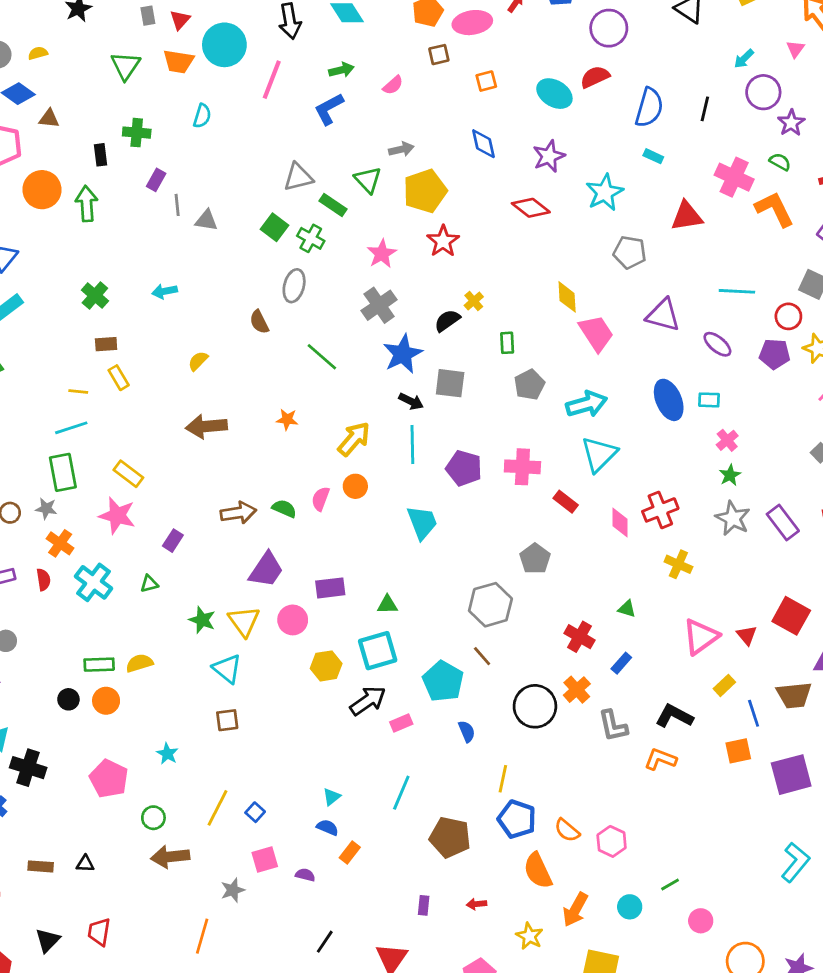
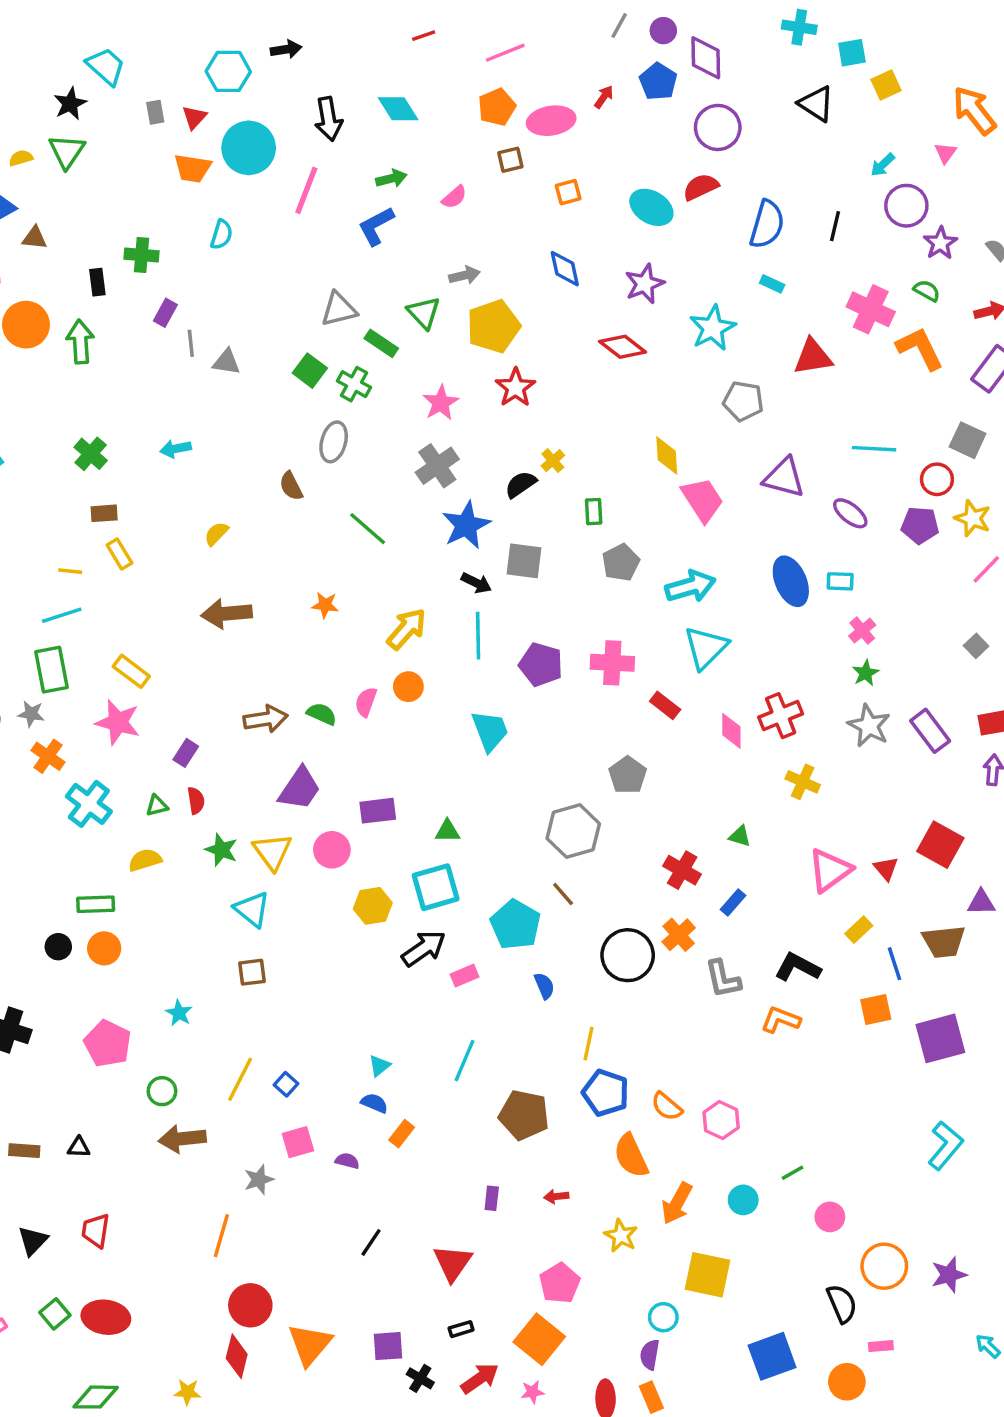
green triangle: (126, 66) -> (67, 151), moved
red semicircle: (43, 580) -> (196, 801), moved
yellow semicircle: (139, 663) -> (145, 860), moved

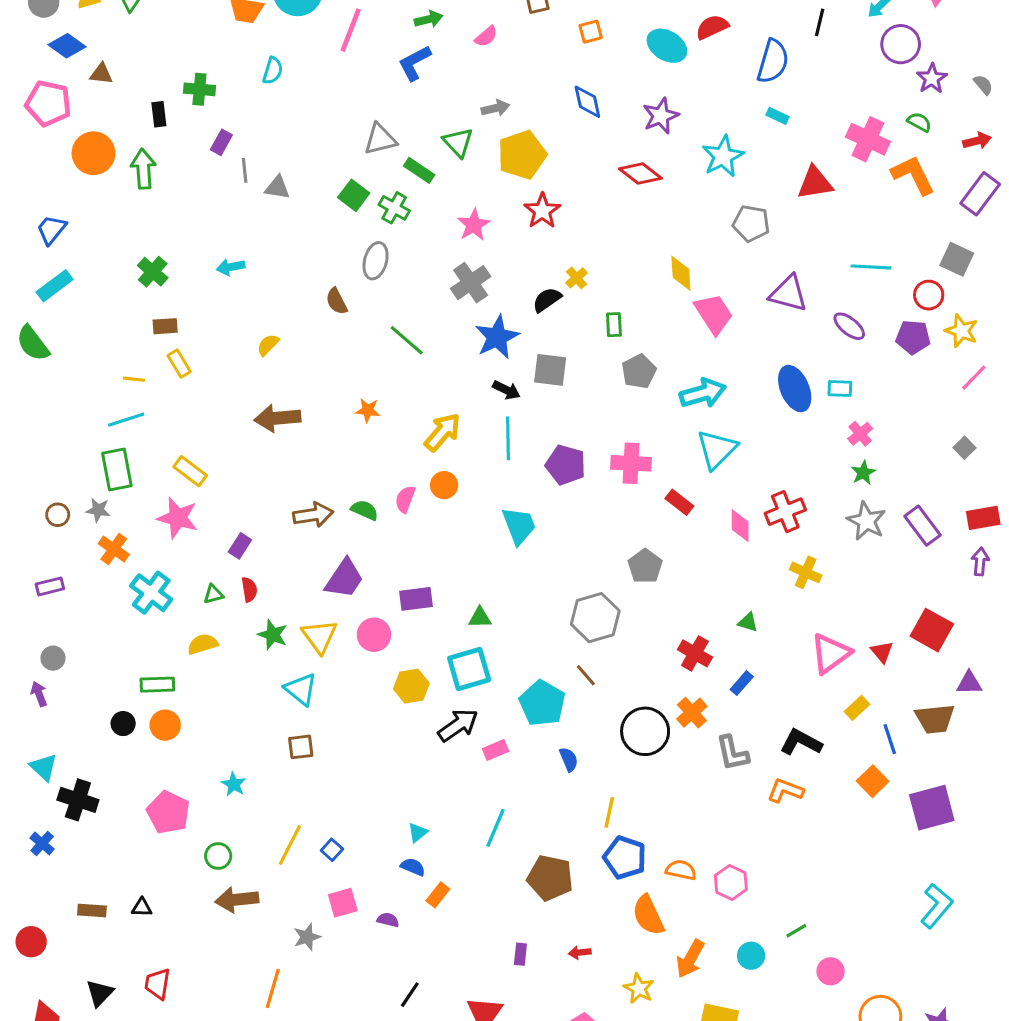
black line: (835, 226) -> (820, 22), moved
orange square: (876, 1010) -> (873, 781), turned -32
orange semicircle: (667, 1106) -> (681, 870), turned 152

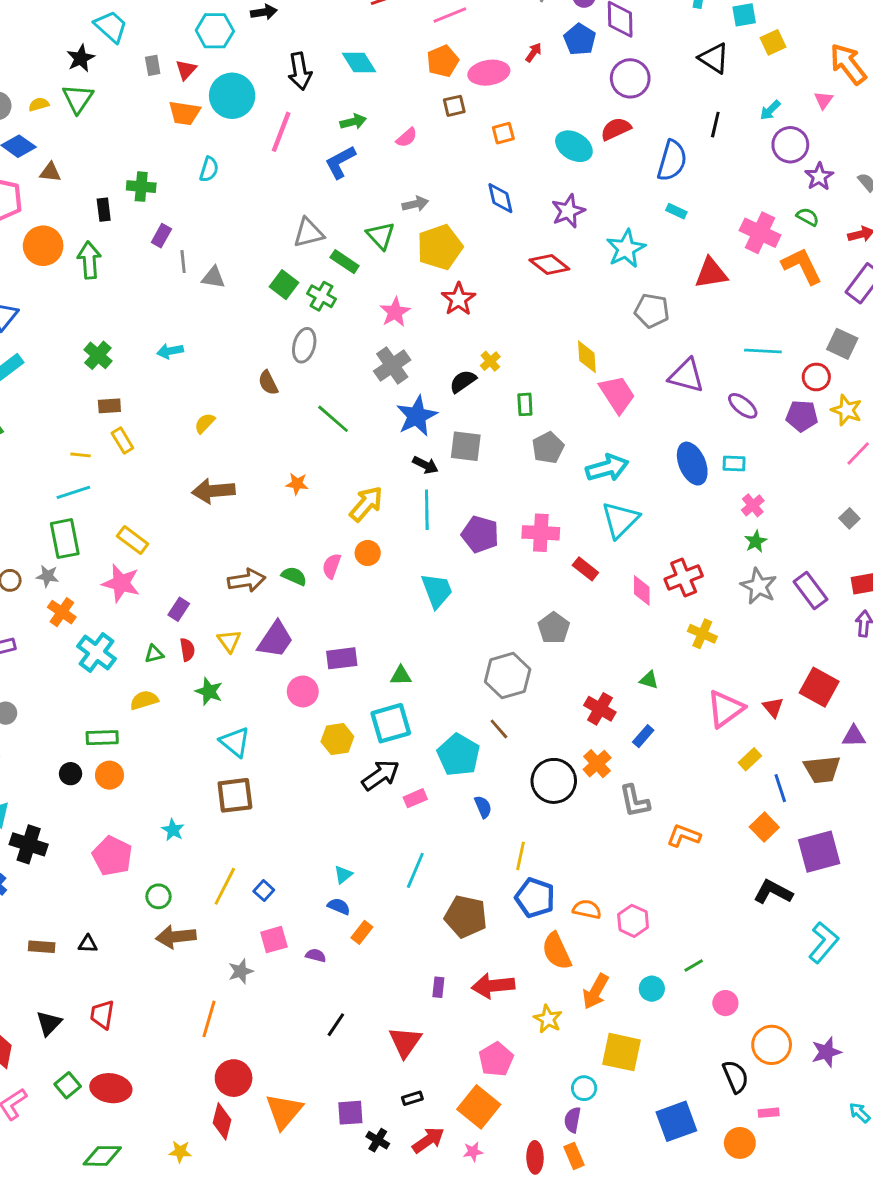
yellow triangle: (319, 636) -> (229, 641), moved, size x0.7
black L-shape: (801, 742) -> (773, 892), moved
brown square: (301, 747) -> (235, 795), size x1.5
red arrow: (580, 953) -> (493, 986), size x2.0

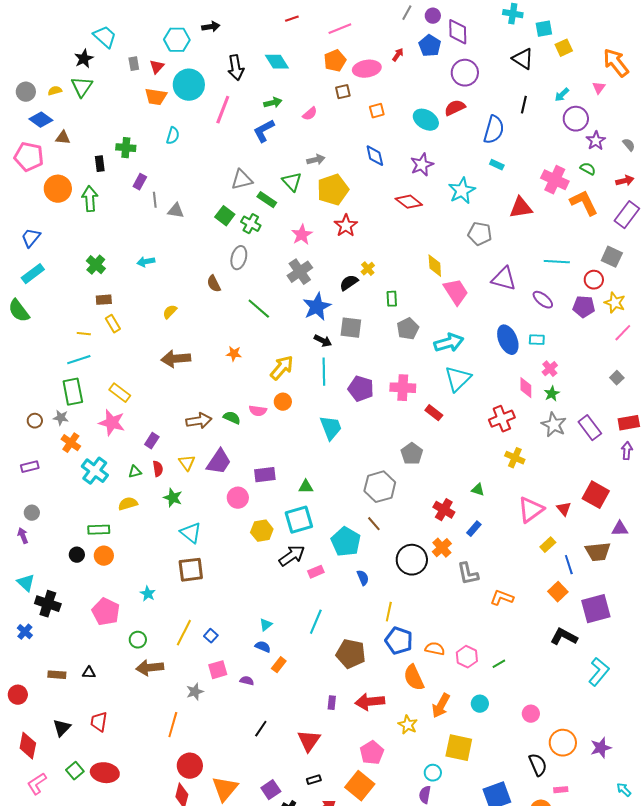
pink semicircle: (332, 566) -> (258, 411), turned -102
pink diamond: (642, 590) -> (526, 388), moved
green line: (694, 966) -> (499, 664), moved
purple square: (350, 1113) -> (271, 790), turned -30

